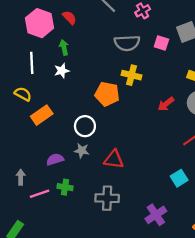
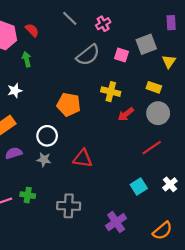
gray semicircle: (127, 43) -> (88, 55), turned -35
white star: (62, 71) -> (15, 91), moved
yellow cross: (132, 75) -> (111, 92), moved
purple semicircle: (55, 159) -> (14, 153), moved
red triangle: (114, 159) -> (83, 158), moved

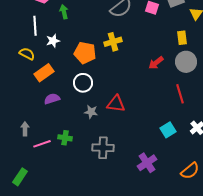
yellow rectangle: (154, 87) -> (182, 38), turned 64
yellow cross: (111, 92) -> (113, 42), moved, turned -30
orange pentagon: (69, 105) -> (85, 53), moved
red line: (152, 148) -> (180, 94), turned -72
gray star: (44, 160) -> (91, 112), moved

